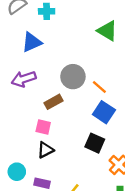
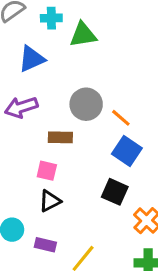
green triangle: (107, 31) -> (83, 35), moved, turned -40
brown rectangle: (53, 102) -> (60, 137), turned 30

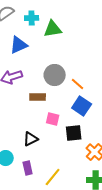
pink square: (47, 171) -> (53, 119), moved
black square: (115, 192) -> (74, 133), turned -30
purple rectangle: (45, 245) -> (28, 168), turned 64

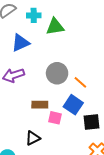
brown rectangle: (38, 97) -> (40, 105), moved
blue square: (82, 106) -> (73, 105), moved
black square: (74, 133) -> (92, 122), moved

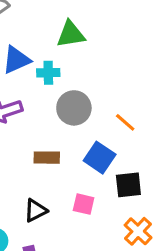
cyan cross: (34, 15) -> (48, 73), moved
orange line: (80, 82) -> (125, 122), moved
pink square: (55, 118) -> (84, 204), moved

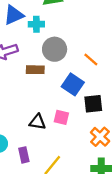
brown rectangle: (47, 158) -> (35, 70), moved
black triangle: (35, 210) -> (38, 122), moved, turned 36

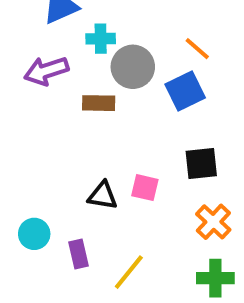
cyan cross: (36, 24) -> (101, 39), moved
orange line: (91, 59) -> (197, 49), moved
blue square: (73, 84) -> (185, 91), moved, turned 30

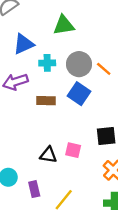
gray circle: (133, 67) -> (79, 64), moved
blue square: (185, 91) -> (79, 94), moved, turned -30

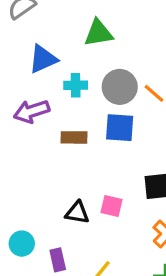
blue square: (79, 94) -> (120, 128), turned -30

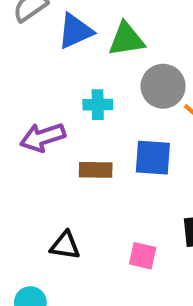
blue triangle: (43, 59) -> (75, 31), moved
gray circle: (120, 87) -> (163, 86), moved
black triangle: (77, 213) -> (65, 245), moved

